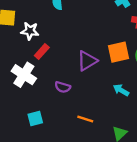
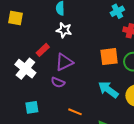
white star: (30, 31) -> (64, 30), moved
purple triangle: (87, 61) -> (64, 62), moved
cyan arrow: (121, 90) -> (108, 90), size x1.5

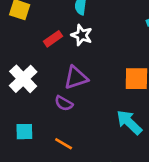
red rectangle: (43, 50) -> (53, 39), moved
orange line: (75, 112) -> (64, 144), moved

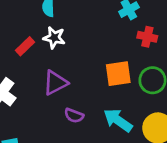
purple semicircle: (64, 103) -> (74, 116), moved

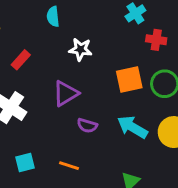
white star: (54, 38) -> (80, 49), moved
red rectangle: (25, 46) -> (21, 60), moved

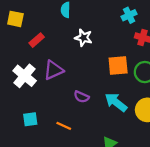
purple triangle: (66, 93) -> (53, 70), moved

